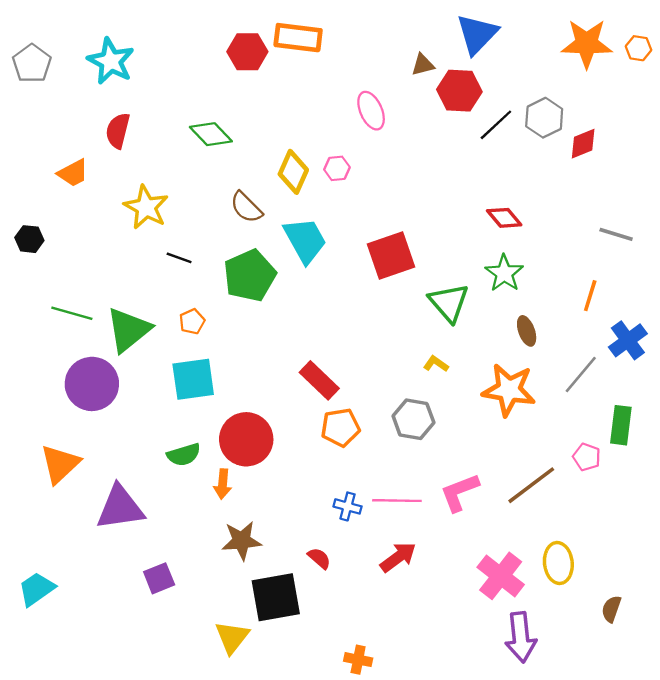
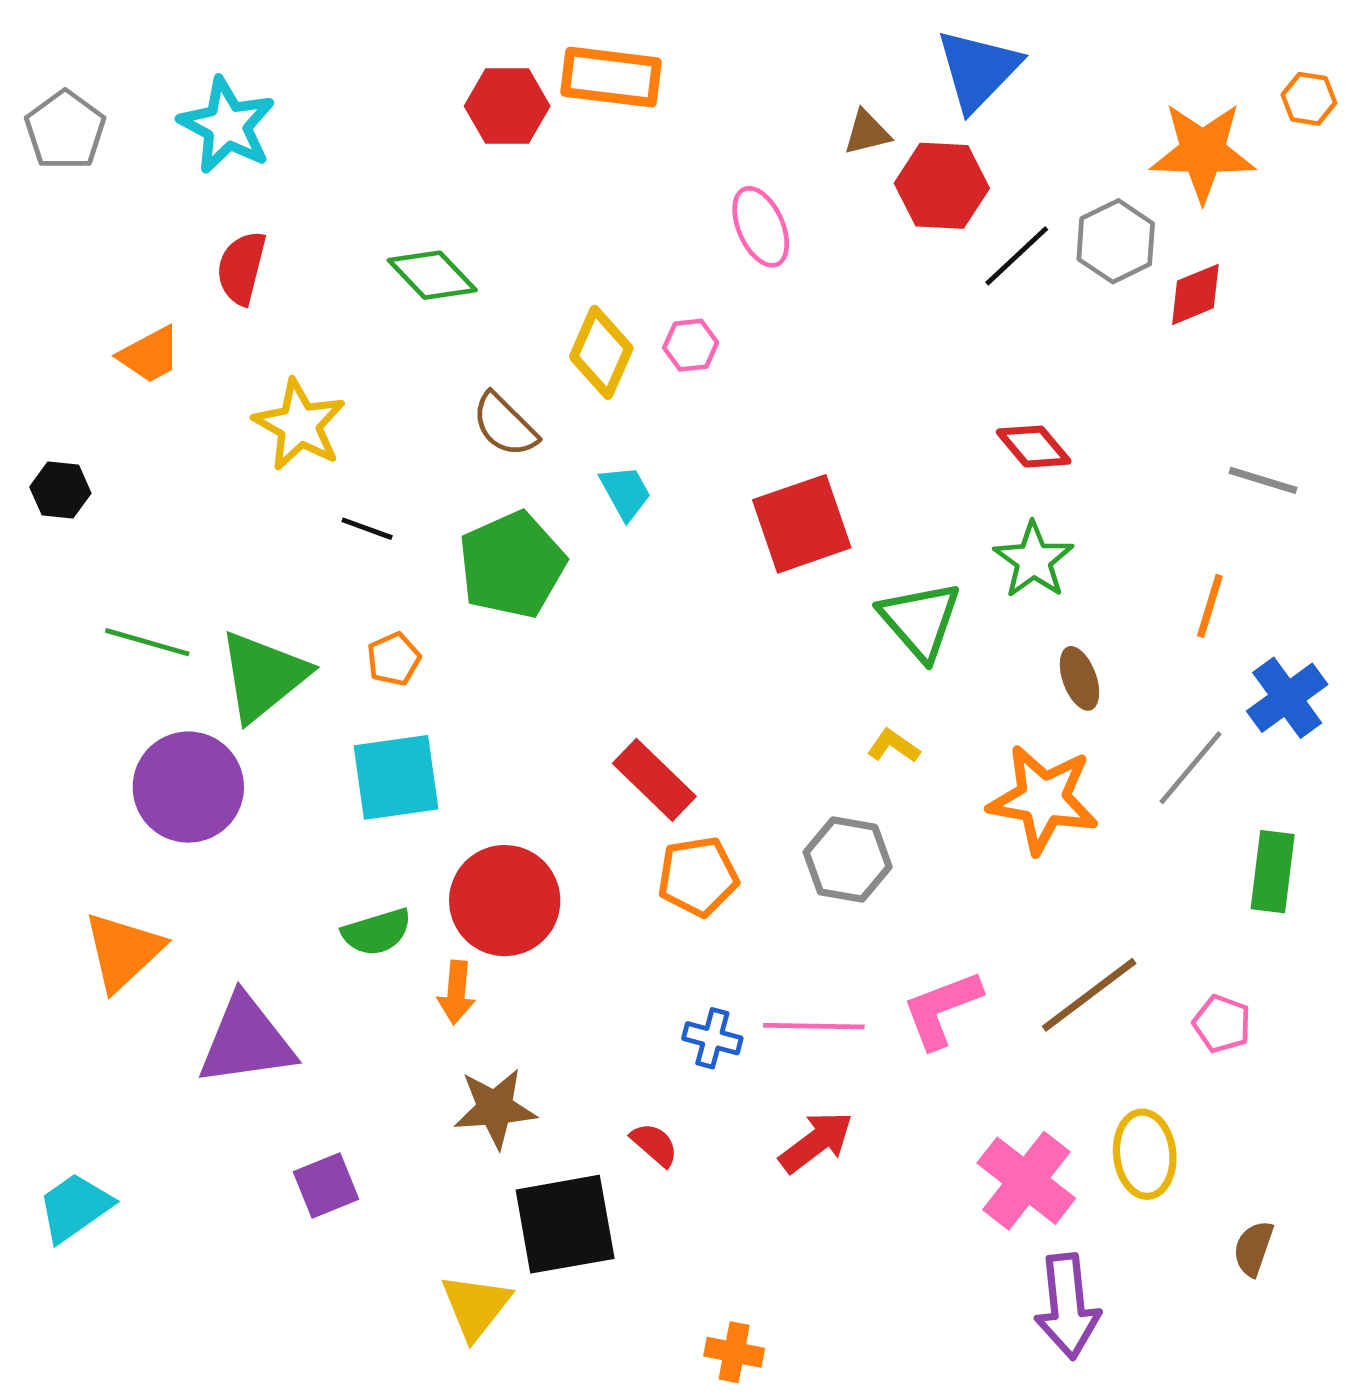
orange star: (587, 43) -> (1203, 152), moved
cyan trapezoid: (305, 240) -> (625, 492), size x0.6
pink pentagon: (587, 457) -> (1222, 1024), moved

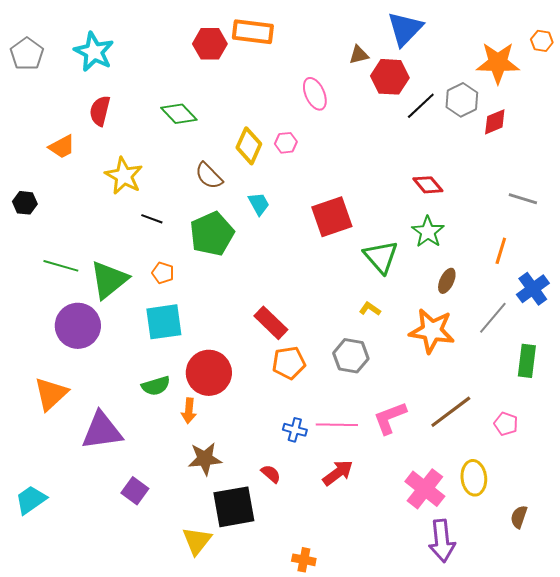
orange pentagon: (394, 659) -> (163, 273), turned -30
brown ellipse: (1079, 678) -> (447, 281), turned 45
purple square: (326, 1186) -> (135, 491), turned -32

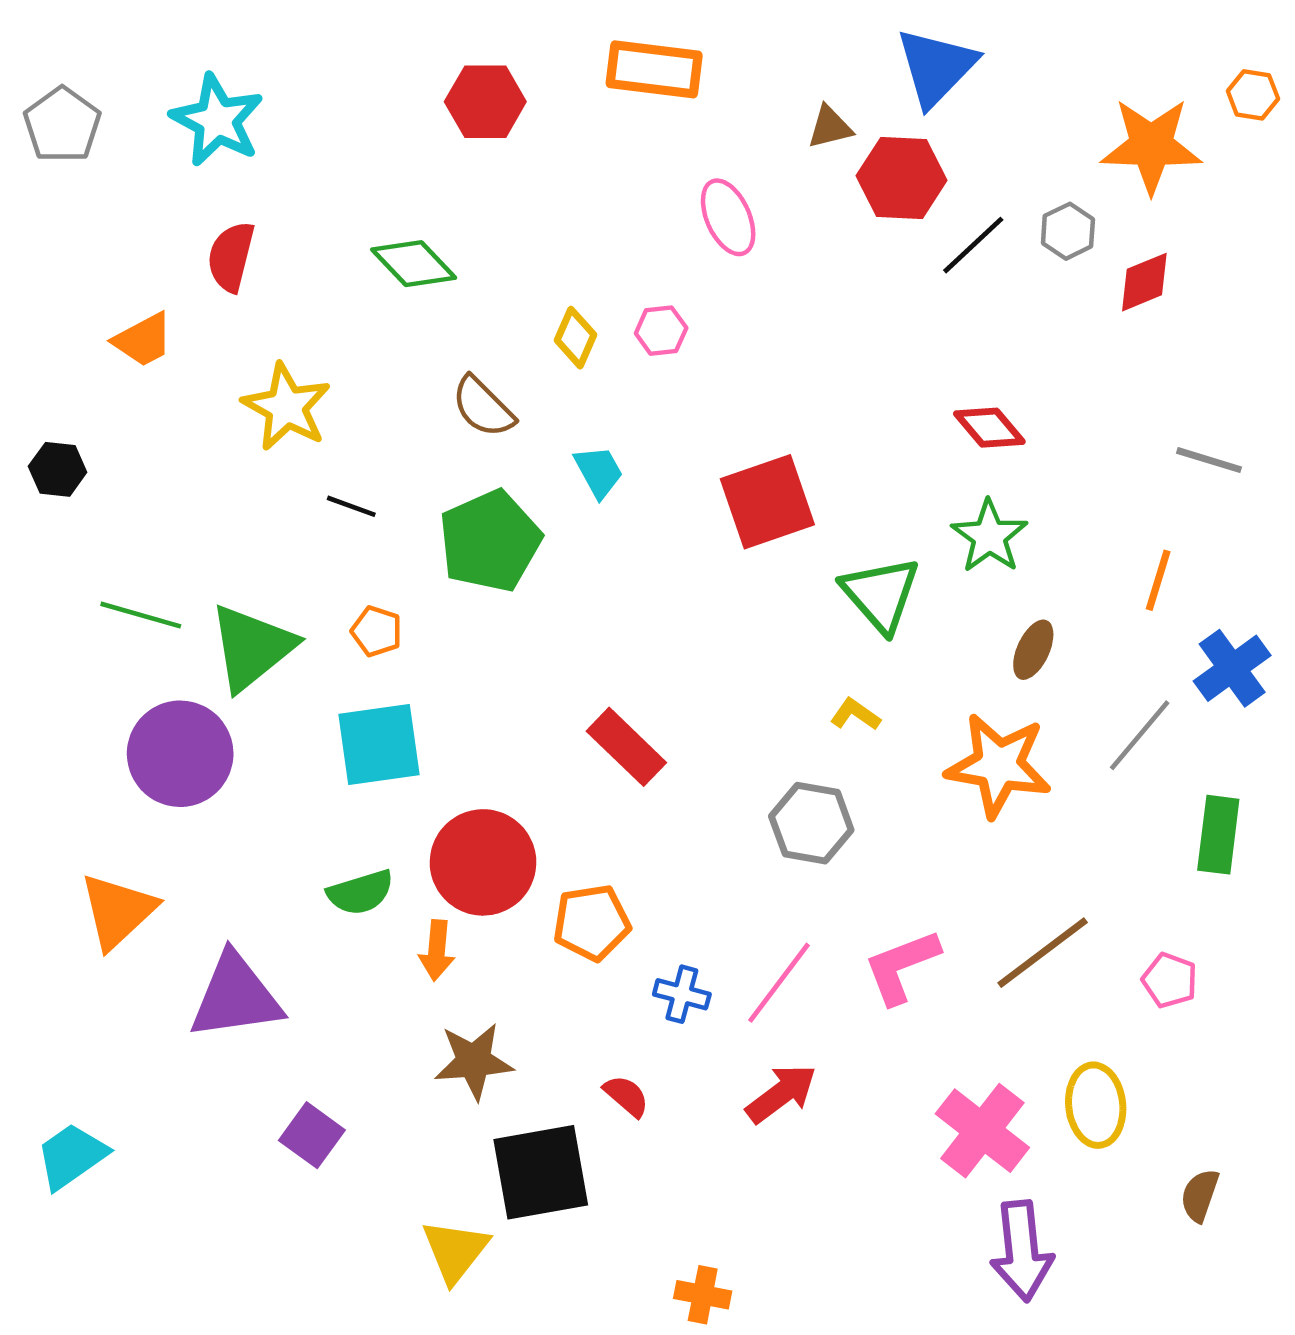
orange rectangle: (253, 32) -> (654, 69), moved
gray hexagon: (462, 100) -> (1068, 231), size x0.7
yellow diamond: (249, 146) -> (576, 338), size x0.7
orange pentagon: (289, 363) -> (592, 923), moved
pink line: (337, 425) -> (779, 983), turned -54

